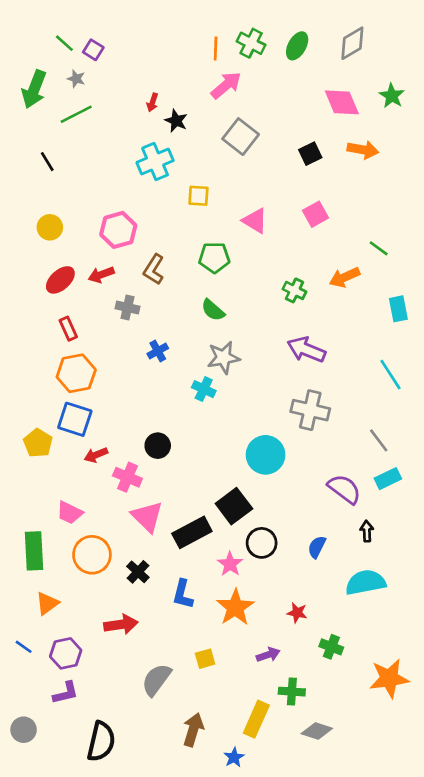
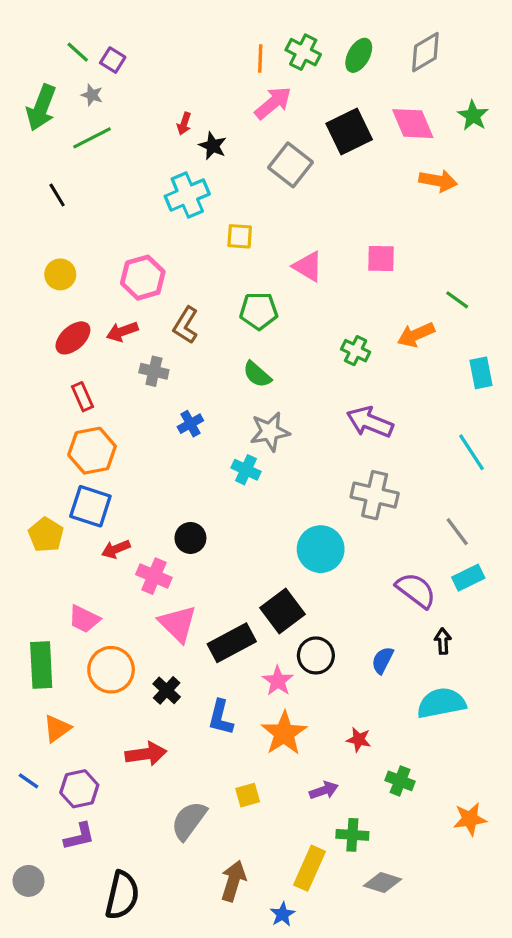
black square: (310, 154) -> (349, 132), moved, size x1.6
pink square: (316, 214) -> (381, 259), turned 30
orange star: (389, 678) -> (470, 819), size x0.7

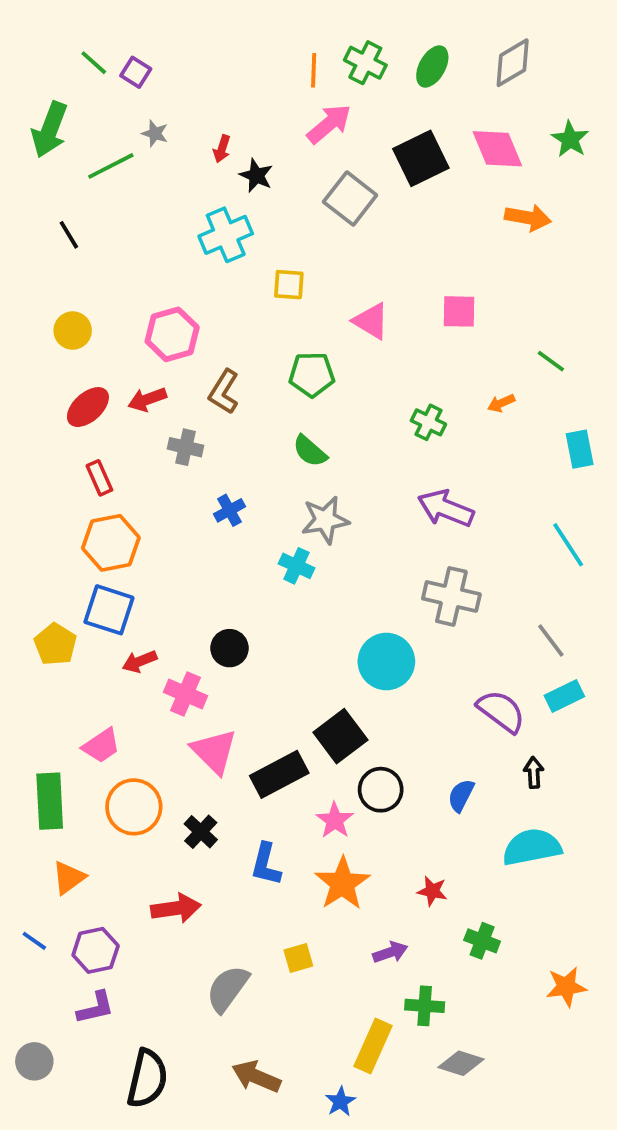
gray star: (92, 95) -> (155, 133), moved
orange arrow: (416, 335) -> (501, 403), size x0.6
pink trapezoid: (84, 619) -> (101, 746), turned -60
brown arrow: (233, 881) -> (256, 1077), moved, turned -84

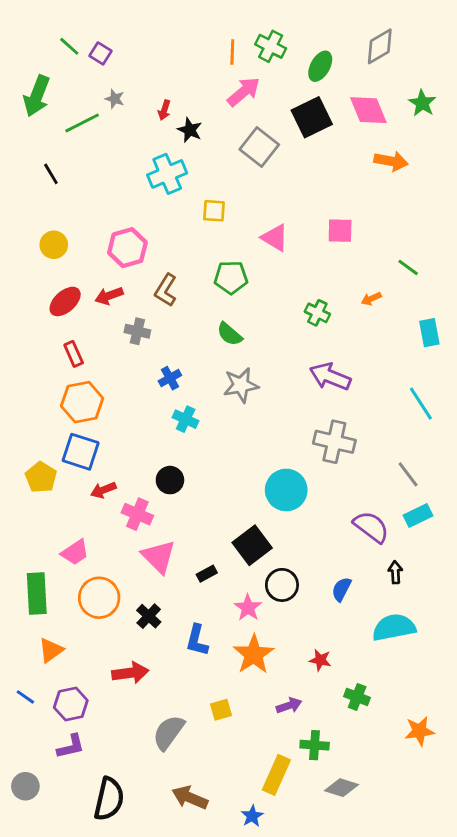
green ellipse: (432, 66) -> (320, 66), moved
cyan cross: (296, 566) -> (186, 419), moved
black rectangle: (279, 774) -> (207, 574), size x0.5

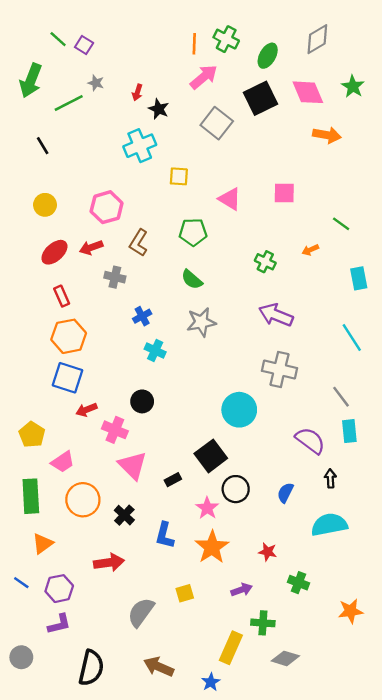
yellow pentagon: (41, 477) -> (32, 435), moved
cyan rectangle: (418, 516) -> (349, 431), turned -70

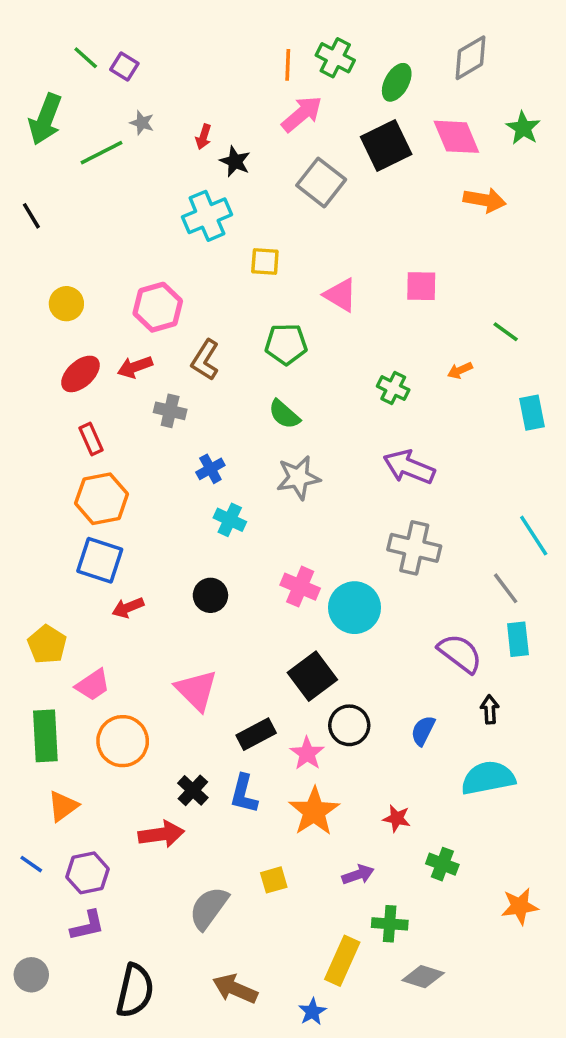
black line: (43, 146) -> (31, 216), moved
cyan line: (352, 337) -> (534, 536), moved
pink cross: (115, 430) -> (300, 587), moved
black rectangle: (173, 480) -> (256, 734), moved, size x1.5
black cross: (124, 515) -> (193, 790), moved

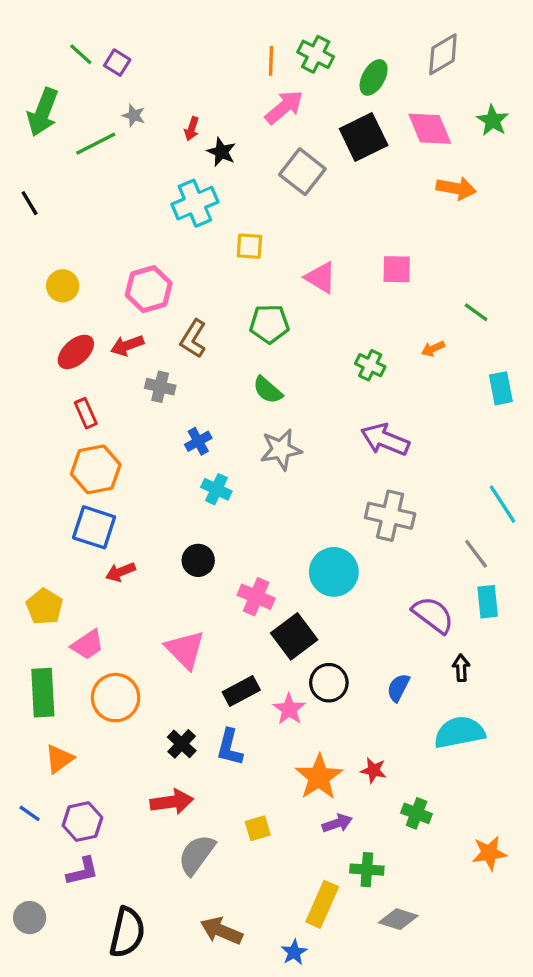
pink cross: (300, 587) -> (256, 597), moved
orange star: (314, 811) -> (319, 777), moved
red arrow: (161, 834) -> (172, 802), moved

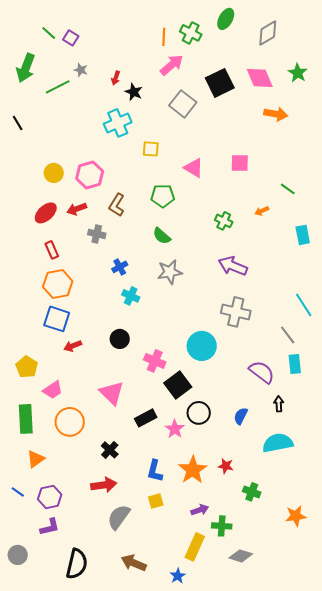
green ellipse: (374, 77) -> (226, 19), moved
yellow circle: (63, 286) -> (54, 173), moved
blue L-shape: (230, 747) -> (155, 471), moved
purple arrow: (337, 823) -> (200, 510), moved

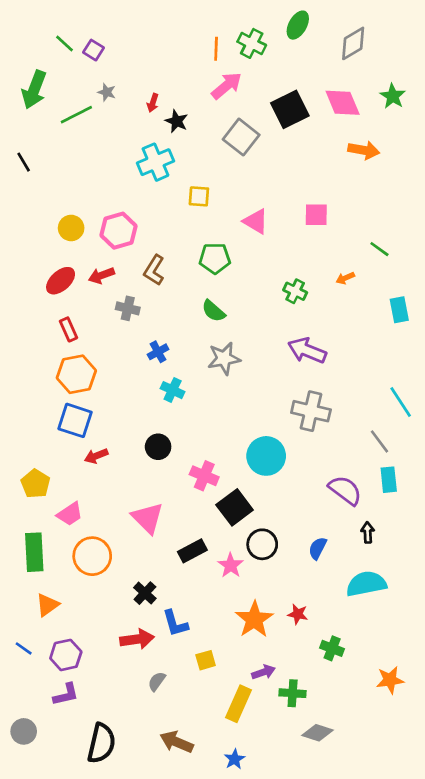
blue L-shape: (155, 471) -> (175, 623), moved, turned -30
gray semicircle: (119, 517) -> (157, 681), size x0.6
yellow rectangle: (195, 547) -> (238, 704), moved

